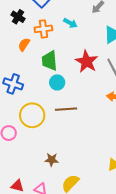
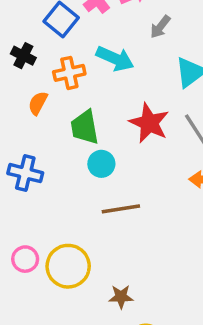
cyan arrow: (70, 23) -> (115, 59), size x1.5
yellow circle: (32, 115) -> (68, 266), moved
brown star: (52, 160) -> (121, 297), moved

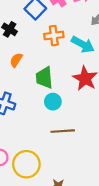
cyan arrow: (115, 59) -> (83, 44), moved
orange cross: (69, 73) -> (54, 36), moved

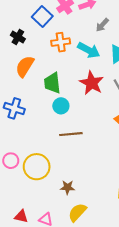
orange semicircle: (16, 60) -> (25, 66), size x1.5

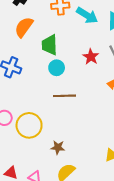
red star: (92, 83) -> (91, 57), moved, size x0.7

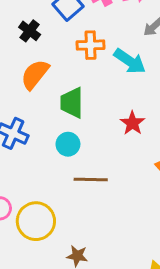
cyan circle: (57, 68) -> (68, 144), moved

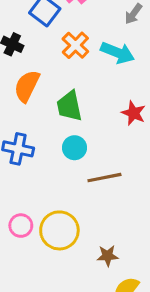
orange cross: (91, 45) -> (75, 45), turned -32

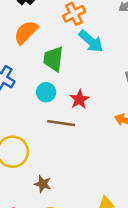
cyan arrow: (118, 53) -> (91, 41), moved
red star: (133, 113) -> (79, 99), moved

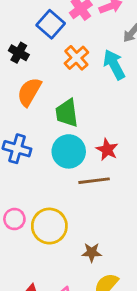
cyan arrow: (91, 41) -> (114, 65), moved, turned -144
cyan circle: (46, 92) -> (69, 151), size x1.5

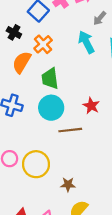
orange cross: (76, 58) -> (43, 44), moved
red star: (107, 150) -> (91, 106), moved

